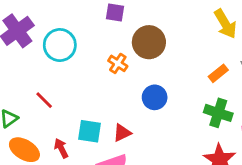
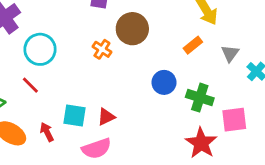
cyan circle: (60, 45) -> (40, 49), moved
orange rectangle: (218, 73) -> (193, 45), moved
blue circle: (155, 97) -> (164, 82), moved

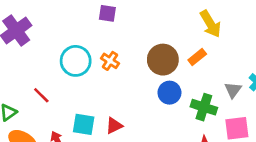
brown circle: (132, 29) -> (163, 60), moved
cyan circle: (40, 49) -> (76, 61), moved
gray triangle: (230, 53) -> (233, 90), moved

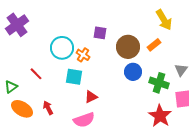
purple square: (107, 13) -> (100, 33), moved
orange cross: (110, 61) -> (83, 55), moved
cyan square: (84, 124) -> (74, 77), moved

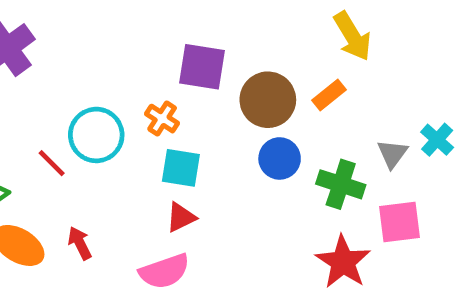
purple square: (100, 33) -> (202, 67), size x1.5
cyan circle: (62, 48) -> (96, 135), moved
cyan square: (74, 77) -> (181, 168), moved

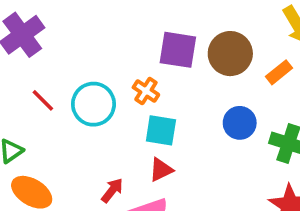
brown circle: (268, 100) -> (230, 54), moved
red line: (52, 163) -> (43, 100), moved
red arrow: (80, 243) -> (112, 190), moved, turned 65

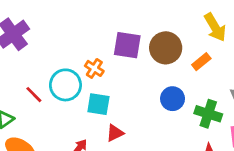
orange cross: (146, 91) -> (94, 68), moved
red line: (43, 100) -> (34, 95), moved
cyan square: (161, 130) -> (98, 104), moved

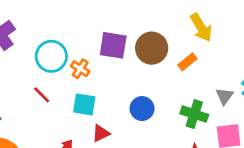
cyan circle: (65, 85) -> (51, 56), moved
red line: (34, 95) -> (42, 95), moved
blue circle: (173, 99) -> (142, 109), moved

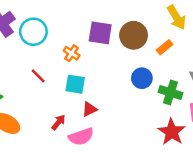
cyan circle: (51, 56) -> (33, 32), moved
blue circle: (142, 109) -> (142, 78), moved

